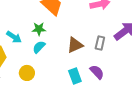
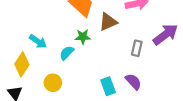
green star: (39, 29) -> (83, 37), moved
brown triangle: (75, 45) -> (108, 22), moved

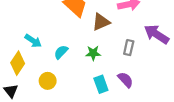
purple arrow: (166, 34) -> (156, 34), turned -110
green star: (83, 37) -> (93, 53), moved

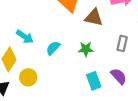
brown triangle: (101, 22) -> (94, 17), turned 36
yellow circle: (48, 81) -> (28, 77), moved

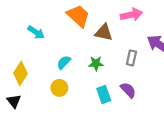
cyan arrow: (25, 37) -> (36, 32), moved
yellow circle: (28, 77) -> (59, 88), moved

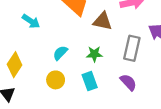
gray rectangle: (131, 58) -> (132, 48), size x1.5
cyan rectangle: (104, 95) -> (90, 81), moved

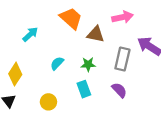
cyan arrow: (31, 21) -> (30, 34), turned -77
yellow circle: (56, 80) -> (48, 102), moved

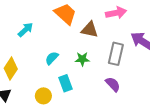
cyan rectangle: (84, 89) -> (65, 83), moved

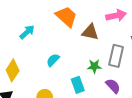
green star: (82, 59) -> (94, 66), moved
cyan rectangle: (65, 83) -> (78, 85), moved

